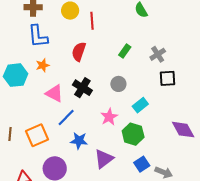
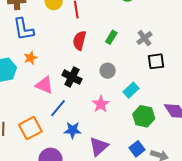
red semicircle: (79, 52) -> (79, 40), moved
green hexagon: (133, 134) -> (144, 116), moved

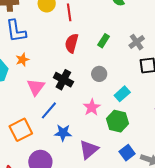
pink triangle: (44, 85) -> (36, 87), turned 42
green hexagon: (144, 116) -> (117, 121), moved

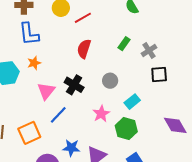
red line: (69, 12) -> (83, 18), turned 66
green rectangle: (104, 41) -> (124, 44), moved
blue star: (63, 133) -> (71, 148), moved

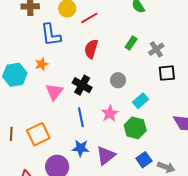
blue L-shape: (29, 34) -> (51, 35), moved
blue line: (58, 115) -> (81, 117), moved, turned -54

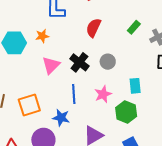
gray circle: (118, 80) -> (108, 62), moved
cyan rectangle: (141, 101) -> (135, 86), turned -63
blue star: (81, 148) -> (61, 118), moved

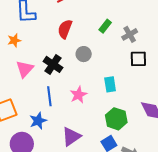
gray circle: (108, 62) -> (84, 54), moved
green hexagon: (126, 112) -> (116, 119), moved
blue star: (61, 118) -> (38, 121), turned -30

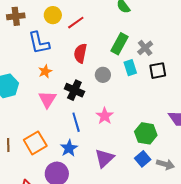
green rectangle: (105, 26) -> (119, 44), size x1.5
orange star: (14, 40) -> (45, 71), moved
cyan rectangle: (110, 84) -> (130, 68), moved

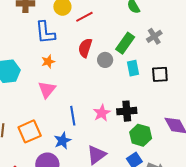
gray cross: (145, 48) -> (154, 36), moved
gray circle: (103, 75) -> (105, 60), moved
black cross: (74, 90) -> (127, 111), moved, turned -36

